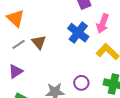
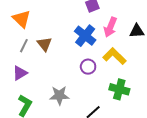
gray line: (19, 44) -> (24, 46), turned -32
purple circle: (81, 83) -> (88, 67), moved

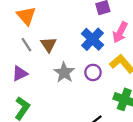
gray line: (24, 46) -> (26, 45), turned -64
gray star: (59, 95) -> (64, 73), moved, turned 30

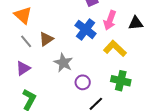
brown triangle: (49, 45) -> (46, 39), turned 35
purple circle: (93, 72) -> (83, 82), moved

